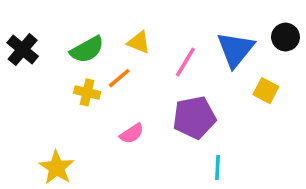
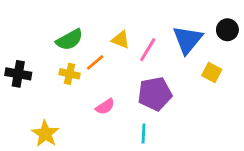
yellow triangle: (139, 42) -> (121, 40), moved
black cross: (23, 50) -> (18, 74), moved, turned -30
cyan line: (218, 168) -> (143, 134), moved

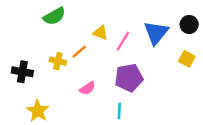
green semicircle: (70, 40) -> (54, 16), moved
yellow square: (212, 72) -> (187, 59), moved
black cross: (18, 74) -> (22, 72), moved

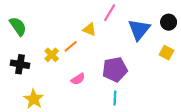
green semicircle: (54, 16) -> (18, 26), moved, turned -96
pink line: (123, 41) -> (110, 13), moved
yellow cross: (58, 61) -> (52, 55), turned 32
cyan line: (119, 111) -> (115, 98), moved

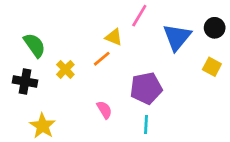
green semicircle: (18, 26) -> (34, 45), moved
orange line: (71, 46) -> (102, 59), moved
pink semicircle: (78, 79) -> (104, 110), moved, turned -88

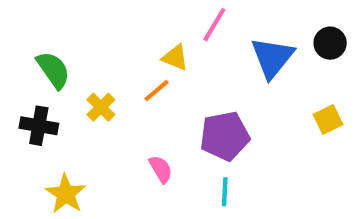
yellow square: (212, 67) -> (328, 120), moved, turned 36

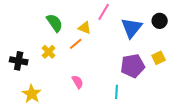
green semicircle: (53, 70) -> (55, 23), moved
purple pentagon: (225, 136) -> (133, 66), moved
cyan line: (225, 192) -> (117, 92), moved

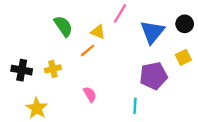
yellow cross: (49, 52) -> (53, 69), moved, turned 32
yellow square: (159, 58) -> (183, 57), moved

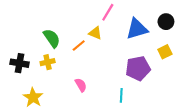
green semicircle: (63, 26) -> (52, 38), moved
yellow triangle: (98, 32) -> (95, 33), moved
blue triangle: (152, 32) -> (137, 29), turned 35

